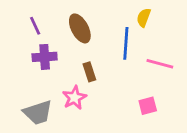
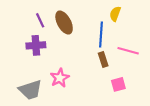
purple line: (35, 26) -> (40, 20), moved
brown rectangle: (89, 72) -> (103, 59), moved

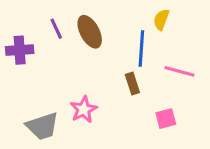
purple cross: (36, 45) -> (20, 50), moved
brown rectangle: (103, 59) -> (132, 84), moved

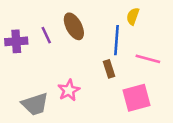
purple line: (56, 29) -> (46, 35), moved
pink square: (166, 119) -> (137, 98), size x1.6

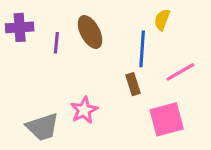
purple line: (46, 35) -> (56, 43), turned 30
purple cross: (16, 41) -> (20, 27), moved
pink line: (148, 59) -> (180, 72), turned -45

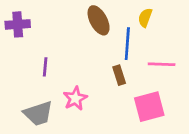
brown ellipse: (90, 32) -> (99, 20), moved
purple line: (56, 43) -> (45, 67), moved
pink line: (180, 72) -> (162, 64), turned 32

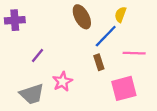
blue line: (127, 44) -> (106, 36), turned 40
purple line: (45, 67) -> (38, 55), turned 35

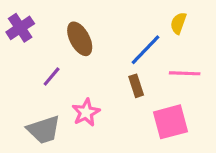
yellow semicircle: (120, 15) -> (178, 23), moved
brown ellipse: (82, 17) -> (80, 39), moved
purple cross: (15, 20) -> (20, 28), turned -30

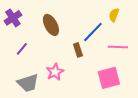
purple line: (52, 76) -> (22, 49), moved
brown rectangle: (136, 86) -> (78, 50), moved

